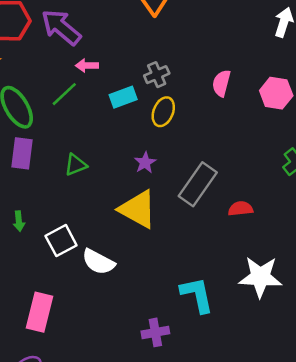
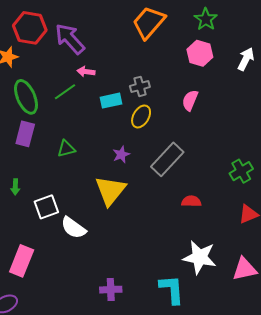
pink hexagon: (276, 93) -> (200, 53), moved
gray rectangle: (198, 184) -> (167, 159), moved
yellow triangle: (138, 209) -> (110, 191), turned 32
cyan L-shape: (197, 295) -> (172, 289), moved

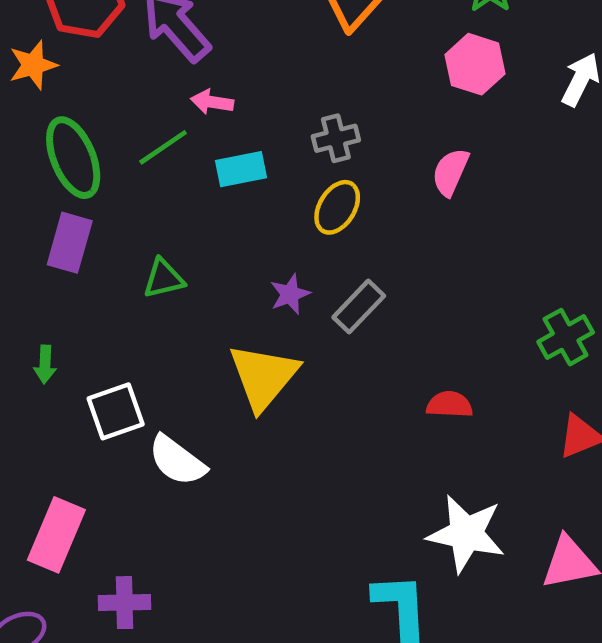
cyan rectangle: (111, 101) -> (241, 169), moved
gray rectangle: (167, 159) -> (359, 307), moved, size x0.7
purple cross: (111, 290) -> (125, 603), moved

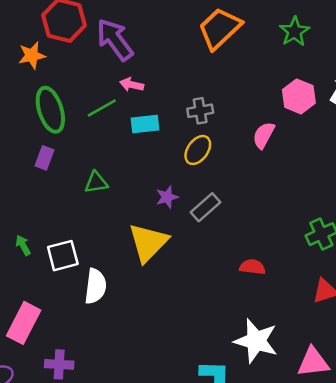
pink hexagon: (475, 64) -> (299, 96), moved
purple rectangle: (70, 243) -> (44, 158), size x0.7
green arrow: (45, 364) -> (23, 245), moved, turned 144
white semicircle: (177, 461) -> (95, 286), turned -124

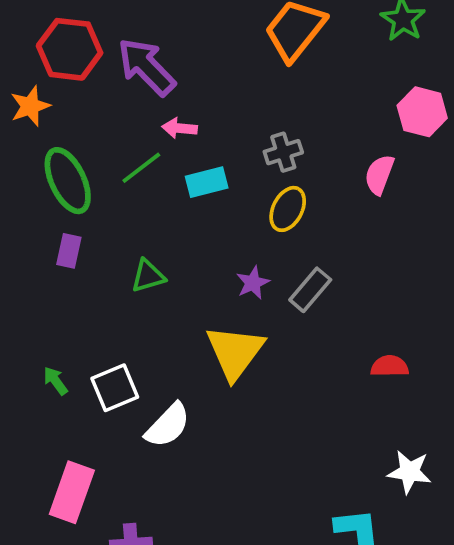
white semicircle: (95, 286) -> (168, 425), turned 44
white star: (256, 341) -> (409, 472), size x0.7

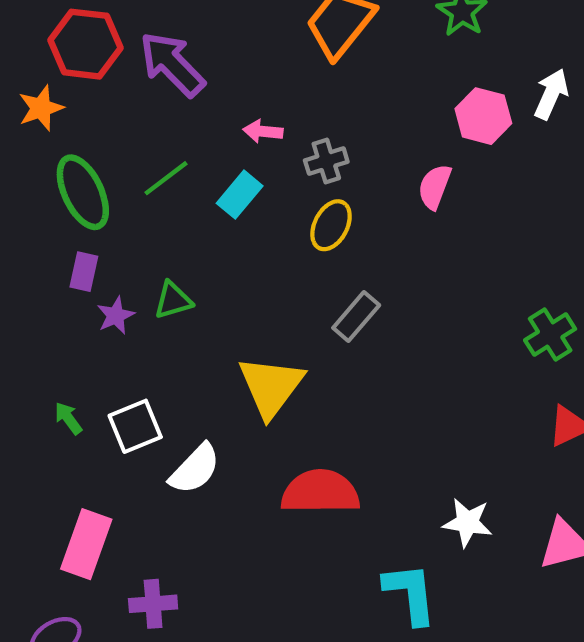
pink arrow: (180, 128) -> (263, 131), moved
cyan rectangle: (207, 182) -> (240, 195), turned -36
purple star: (253, 283) -> (116, 315), moved
red semicircle: (390, 366) -> (320, 492), moved, size x1.8

